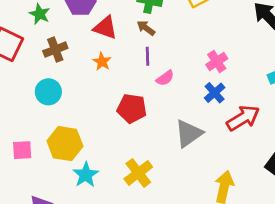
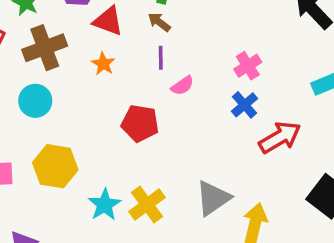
brown cross: (55, 50) -> (45, 48), size x1.4
gray triangle: (189, 133) -> (213, 198), moved
cyan star: (86, 175) -> (105, 205), moved

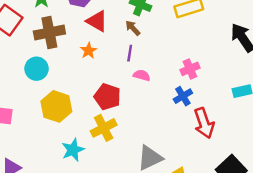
pink semicircle: (182, 86) -> (142, 75), turned -140
red arrow: (280, 137) -> (204, 123), turned 92
yellow hexagon: (55, 166) -> (56, 106), moved
yellow cross: (147, 205) -> (104, 128), moved

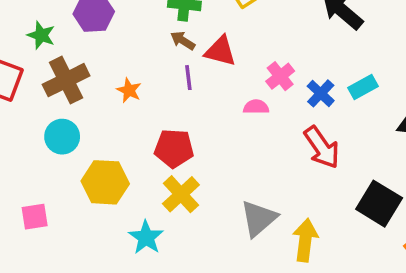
red triangle: (97, 21) -> (220, 51), moved
pink semicircle: (142, 75) -> (256, 107), moved
blue cross: (183, 96) -> (321, 93), moved

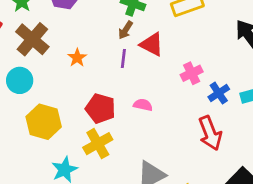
brown arrow: (183, 41) -> (126, 30), turned -102
brown cross: (66, 80) -> (32, 39), turned -36
pink semicircle: (256, 107) -> (143, 105), moved

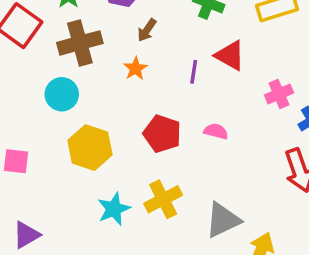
brown arrow: (126, 30) -> (147, 30), moved
brown cross: (32, 39) -> (80, 43), turned 32
yellow cross: (98, 144) -> (163, 199), moved

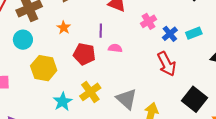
orange star: (135, 68) -> (64, 28), moved
purple line: (194, 72) -> (101, 31), moved
gray triangle: (223, 220) -> (127, 99), turned -45

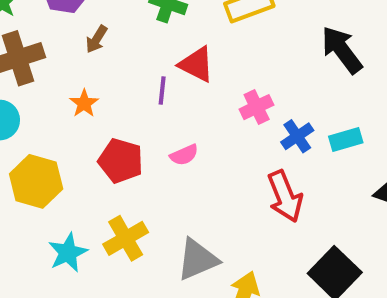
purple line: (101, 31) -> (162, 90), moved
pink semicircle: (115, 48) -> (184, 155), turned 144
gray triangle: (127, 99) -> (197, 259), turned 50

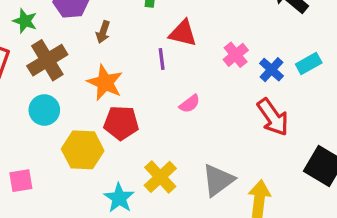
orange star: (84, 103) -> (105, 83), size x1.6
red pentagon: (121, 161) -> (121, 123), moved

